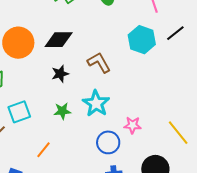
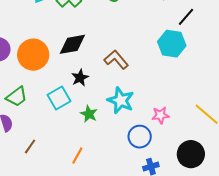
cyan hexagon: (142, 40) -> (172, 44), moved
green star: (62, 111) -> (89, 114), turned -30
cyan square: (19, 112) -> (59, 98), moved

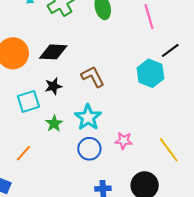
blue circle: (140, 137) -> (89, 149), moved
orange line: (77, 155) -> (23, 153), moved

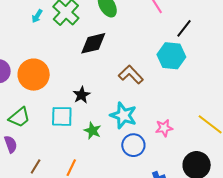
black diamond: (53, 52) -> (93, 43), moved
brown L-shape: (93, 77) -> (131, 75), moved
cyan square: (28, 101) -> (62, 116), turned 35

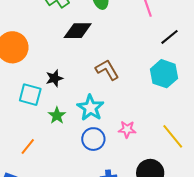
cyan hexagon: (171, 56) -> (164, 74), moved

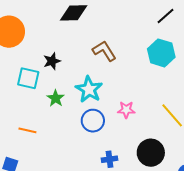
orange line: (28, 147) -> (27, 130), turned 66

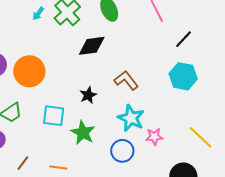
black star: (52, 61) -> (88, 95), moved
cyan star: (89, 89) -> (131, 118), moved
green star: (56, 98) -> (83, 133), size x1.4

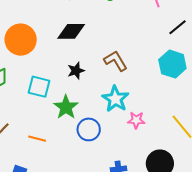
black diamond: (92, 46) -> (71, 31), moved
blue circle: (122, 151) -> (89, 129), moved

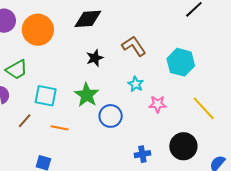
cyan hexagon: (172, 64) -> (181, 62), moved
cyan square: (39, 87) -> (46, 96), moved
cyan star: (115, 99) -> (136, 84), size x0.6

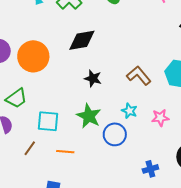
brown L-shape: (134, 46) -> (139, 76), moved
black star: (95, 58) -> (93, 78), turned -30
cyan star: (136, 84) -> (129, 111), moved

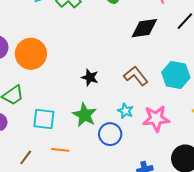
black diamond: (82, 40) -> (144, 28), moved
pink star: (160, 118) -> (156, 119), size x1.5
brown line: (30, 148) -> (26, 157), moved

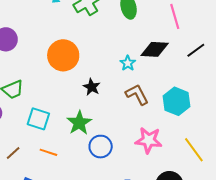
orange circle: (31, 54) -> (63, 55), moved
cyan star: (125, 111) -> (128, 63), moved

